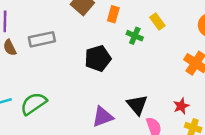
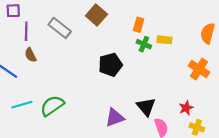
orange rectangle: (113, 14) -> (139, 25), moved
yellow rectangle: (157, 21) -> (164, 40), moved, turned -48
gray rectangle: (42, 39) -> (60, 28), moved, turned 50

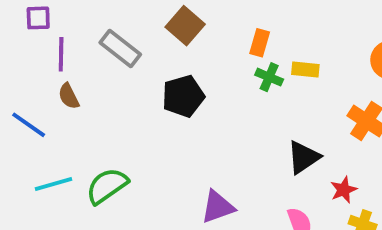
black pentagon: (110, 65) -> (183, 96), moved
black triangle: (146, 107) -> (303, 157), moved, turned 36

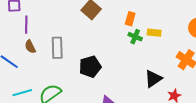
gray rectangle: (120, 48) -> (57, 48), moved, turned 50
black pentagon: (183, 96) -> (90, 67), moved

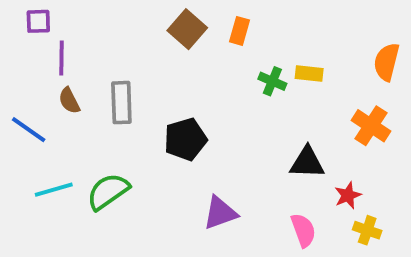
orange rectangle: (130, 19) -> (239, 31), moved
black triangle: (153, 79) -> (307, 163), turned 36

